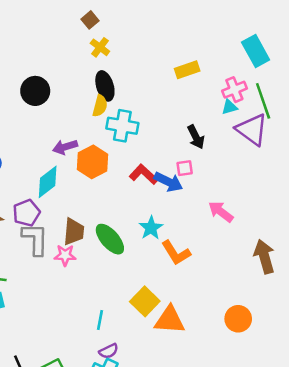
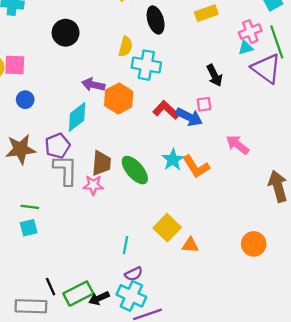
black ellipse: (105, 86) -> (156, 20), moved
purple arrow: (65, 147) -> (93, 85), turned 30
orange L-shape: (176, 253) -> (196, 167), moved
orange triangle: (170, 320) -> (190, 245), size x0.6

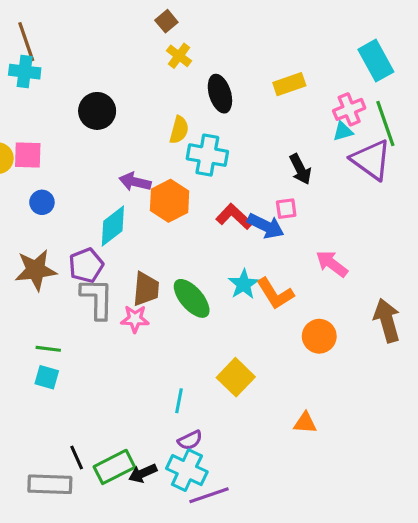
cyan square: (29, 228) -> (47, 377), turned 30
orange circle: (254, 244) -> (319, 336), moved
orange triangle: (190, 245) -> (305, 423), moved

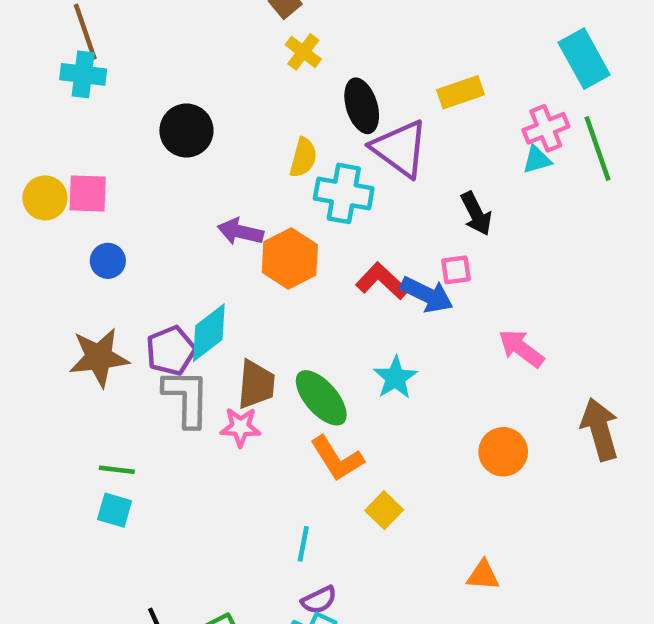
purple triangle: (371, 160) -> (400, 149), moved
cyan diamond: (113, 226) -> (209, 333), moved
orange L-shape: (275, 294) -> (337, 459), moved
yellow square: (236, 377) -> (384, 510), size x0.7

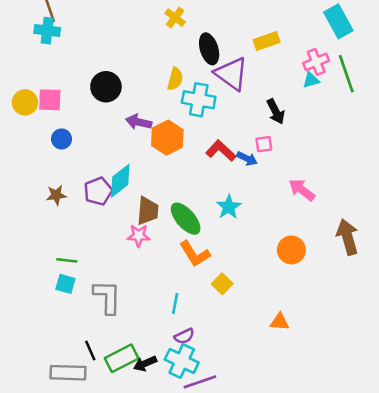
black circle: (186, 131) -> (106, 87), moved
blue arrow: (427, 295) -> (247, 159), size x0.7
brown star: (99, 357) -> (56, 195), size x0.6
gray L-shape: (186, 398) -> (107, 297), moved

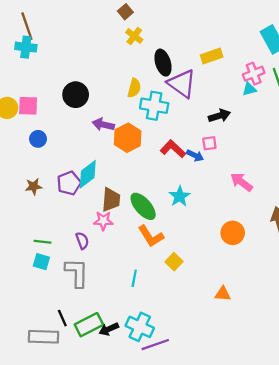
black arrow: (276, 112) -> (219, 116), turned -80
purple semicircle: (184, 336) -> (82, 241), moved, turned -84

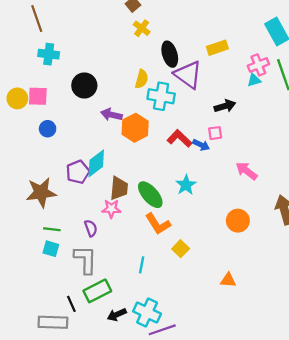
cyan cross: (26, 47) -> (49, 54), moved
brown star: (34, 186) -> (41, 193), moved, size x1.8
green rectangle: (89, 325) -> (97, 291), moved

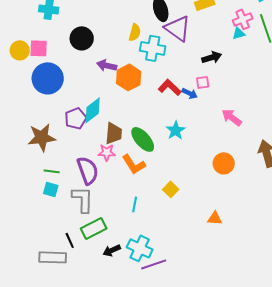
blue circle: (48, 129) -> (48, 78), size x2.0
orange L-shape: (158, 224) -> (134, 164), moved
purple semicircle: (91, 228) -> (88, 170), size x1.8

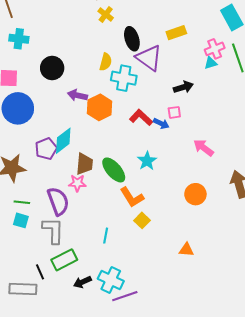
orange L-shape: (134, 164) -> (132, 197), moved

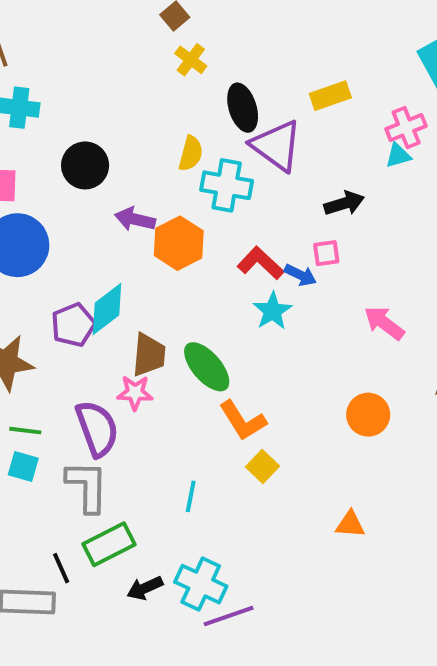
cyan star: (147, 161) -> (272, 311), moved

